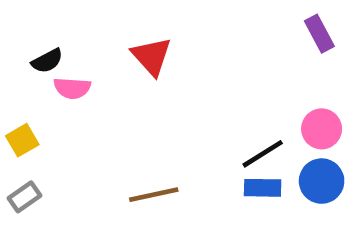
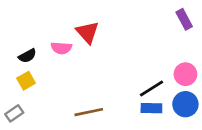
black semicircle: (47, 61) -> (27, 56), moved
pink semicircle: (72, 88) -> (61, 48), moved
yellow square: (22, 140) -> (26, 81), moved

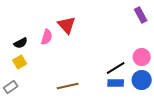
pink semicircle: (61, 48) -> (47, 37), turned -77

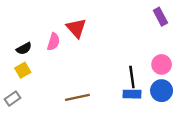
black line: (116, 68) -> (132, 77), turned -66

